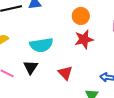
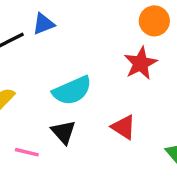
orange circle: (81, 16) -> (154, 21), moved

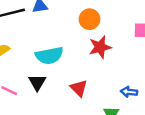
orange circle: (154, 21) -> (90, 19), moved

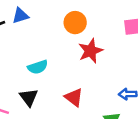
cyan semicircle: (49, 55) -> (38, 67), size x0.7

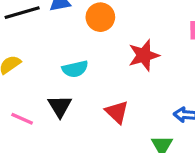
orange circle: (75, 23) -> (100, 17), moved

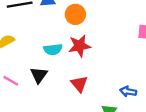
red star: (144, 55) -> (80, 46), moved

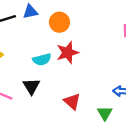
red triangle: (79, 84) -> (72, 101), moved

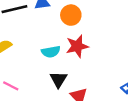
black triangle: (31, 86) -> (59, 79), moved

